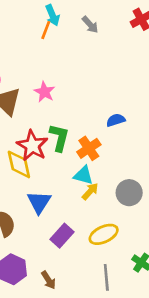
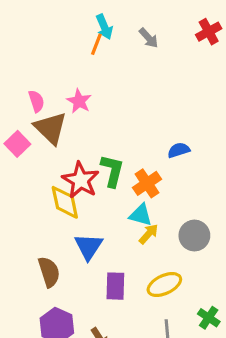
pink star: (44, 92) -> (79, 101), moved
purple rectangle: (62, 236) -> (115, 286), turned -40

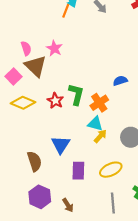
red star: (81, 180) -> (55, 101), size x0.7
yellow diamond: (65, 202) -> (23, 103), moved, turned -55

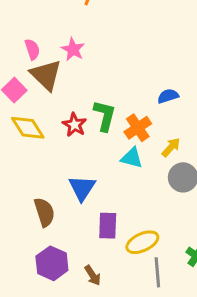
yellow diamond: (23, 103) -> (28, 128), turned 35
yellow arrow: (100, 136) -> (171, 147), moved
yellow ellipse: (111, 170) -> (142, 242), moved

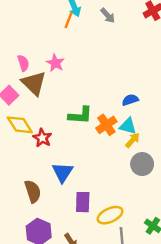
green L-shape: (105, 116) -> (80, 115), turned 80
red star: (75, 125) -> (42, 138), moved
cyan triangle: (132, 158) -> (128, 126), moved

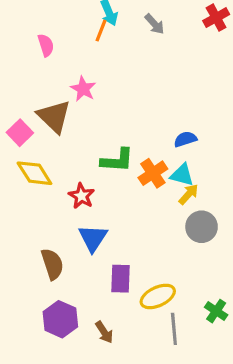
pink semicircle: (23, 63) -> (46, 45), moved
red star: (42, 138) -> (82, 196), moved

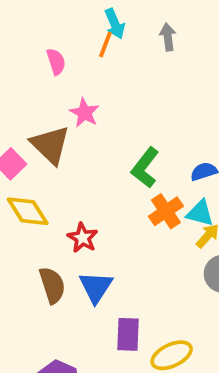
gray arrow: (154, 24) -> (168, 37), turned -145
pink semicircle: (46, 45) -> (56, 62), moved
green L-shape: (117, 160) -> (145, 168), moved, turned 124
brown semicircle: (52, 264) -> (52, 285), moved

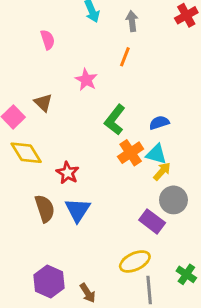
orange line: (105, 45) -> (125, 57), moved
pink star: (84, 113) -> (86, 80), moved
brown triangle: (50, 145) -> (43, 103), size x0.6
purple rectangle: (128, 334) -> (152, 221), moved, turned -55

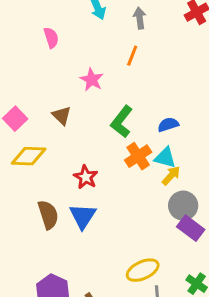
brown triangle: (43, 103) -> (62, 116), moved
yellow diamond: (26, 153) -> (29, 156), turned -56
red star: (68, 173) -> (86, 177), moved
purple rectangle: (152, 221) -> (191, 228), moved

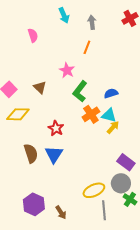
pink star: (92, 80) -> (67, 70), moved
gray circle: (183, 206) -> (121, 183), moved

